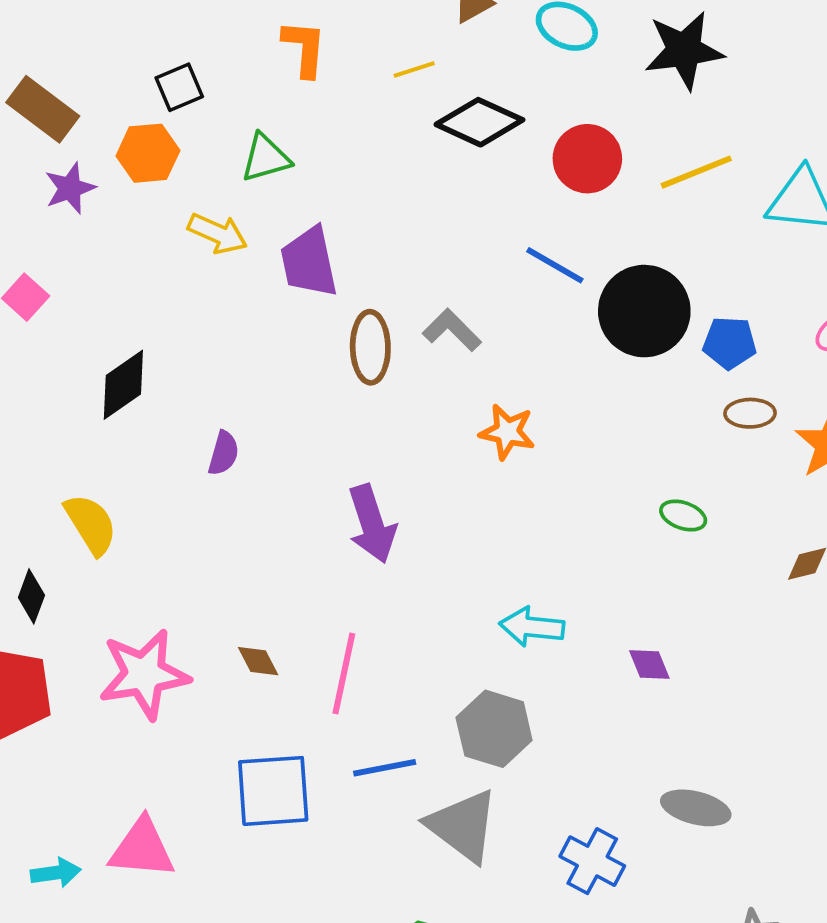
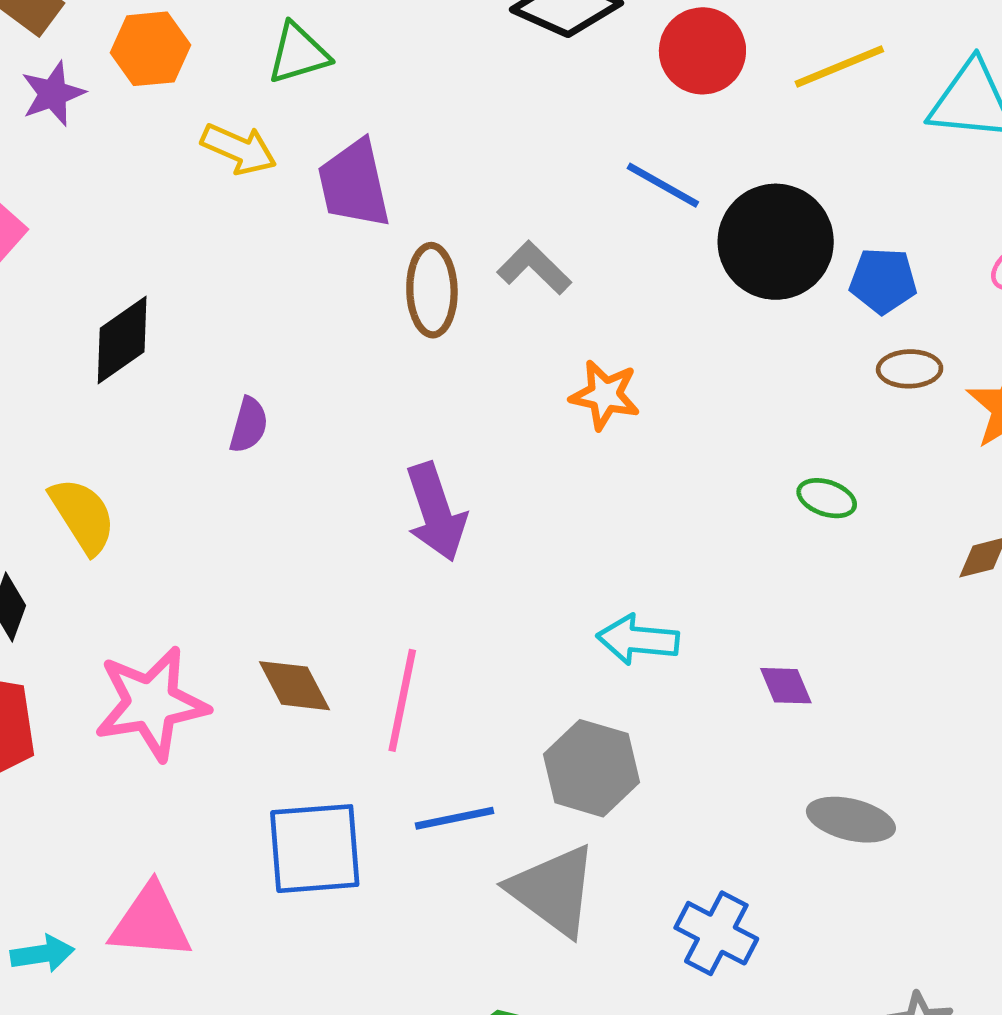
brown diamond: (258, 661) -> (294, 686), size x1.4
gray ellipse: (696, 808) -> (851, 820), moved

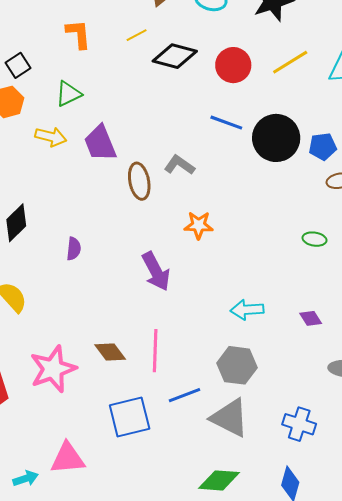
orange star: (605, 395) -> (199, 225), moved

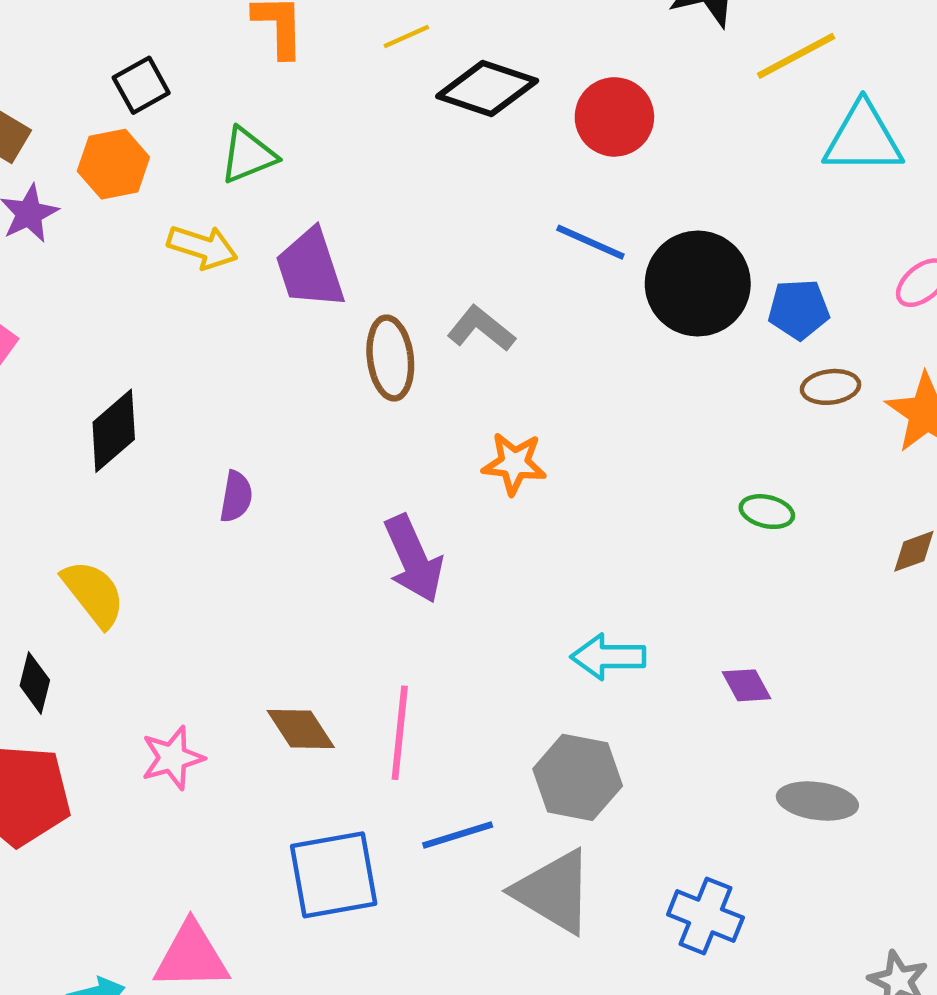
yellow line: (290, 62) -> (796, 56), moved
pink star: (53, 369) -> (172, 758), size x0.6

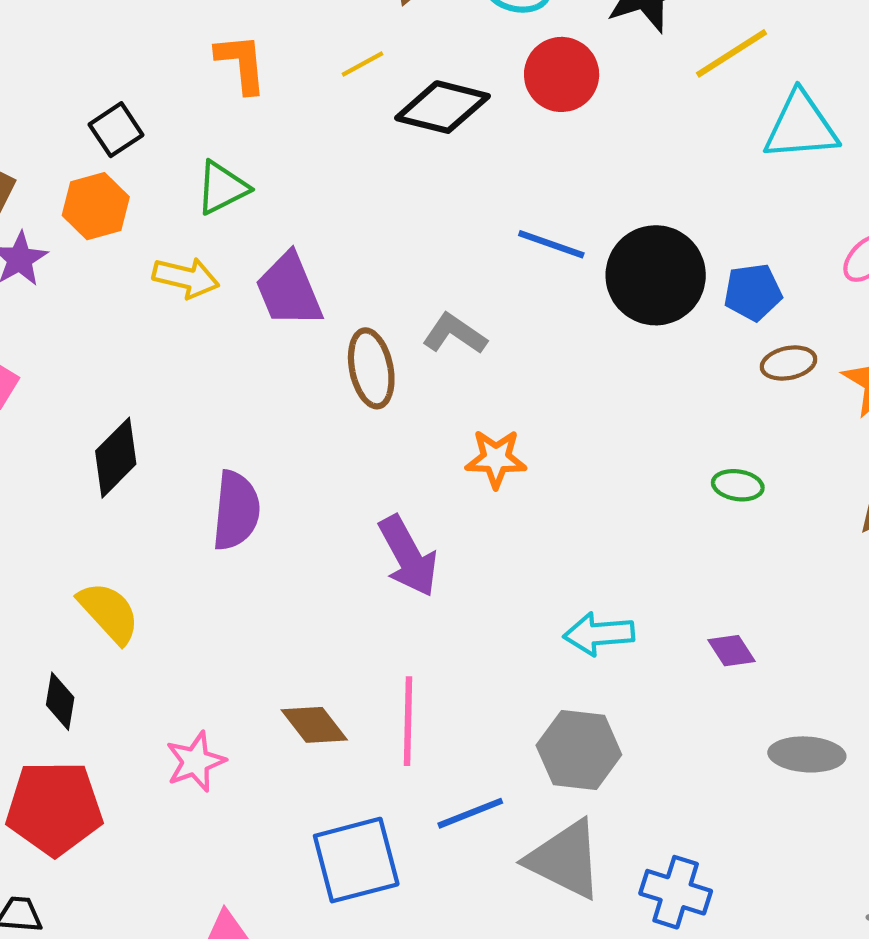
red circle: (614, 117) -> (562, 74), moved
purple semicircle: (236, 497) -> (236, 511), size x1.6
blue cross: (705, 916) -> (676, 892), moved

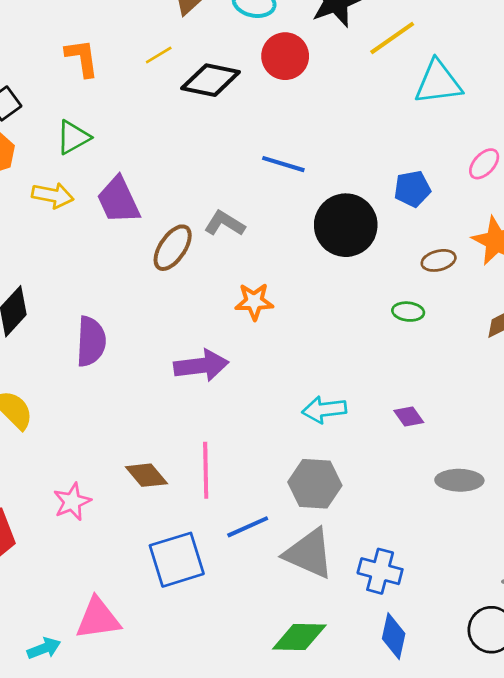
black circle: (656, 275) -> (346, 225), moved
brown ellipse: (789, 363) -> (439, 260), moved
brown ellipse: (371, 368) -> (173, 248), turned 48
purple arrow: (408, 556) -> (201, 366), turned -66

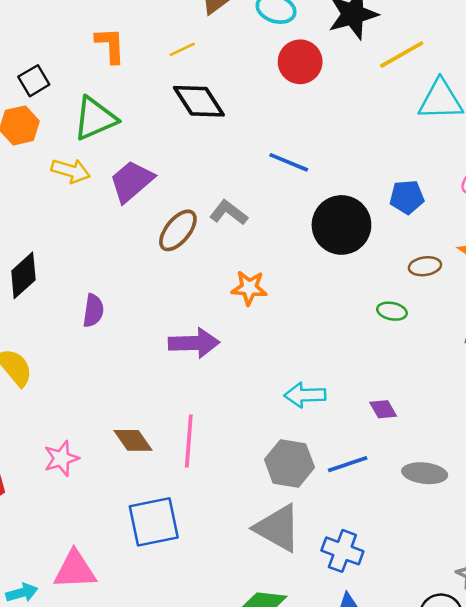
black diamond: (211, 80) -> (199, 101), moved, turned 40
green triangle: (73, 137) -> (95, 118), size x1.4
purple trapezoid: (118, 200) -> (132, 181), turned 69
purple semicircle: (91, 341) -> (93, 311), size x0.7
blue line: (248, 527) -> (348, 464), moved

